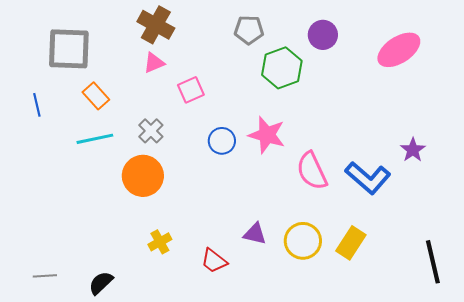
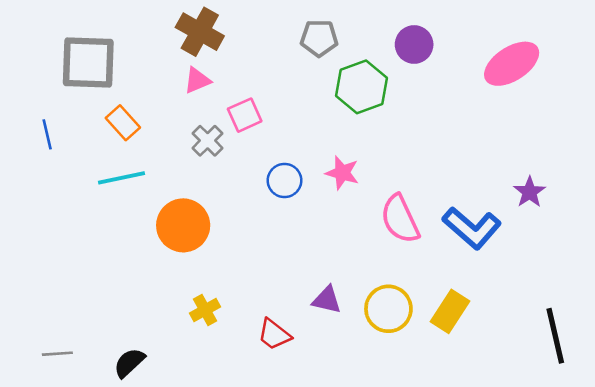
gray cross: (151, 131) -> (208, 141), moved
pink star: (267, 135) -> (342, 173), size x0.7

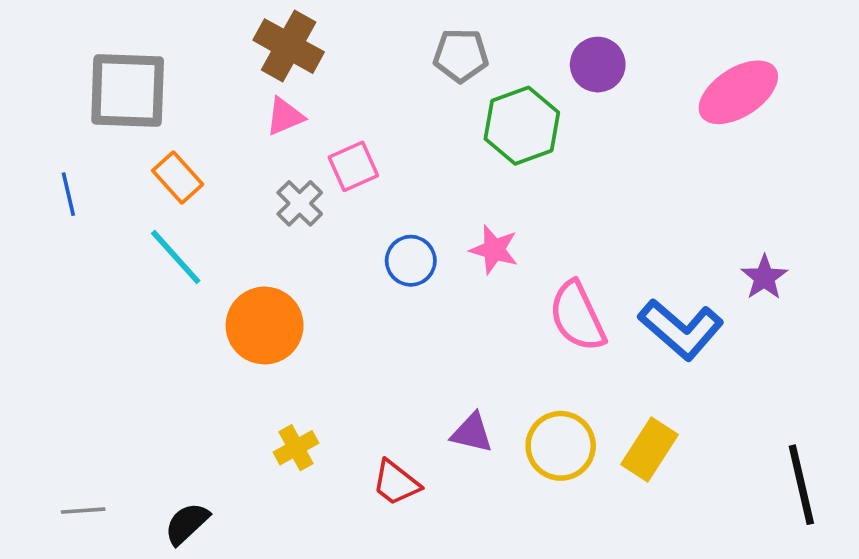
cyan line: (122, 178) -> (176, 257), turned 60

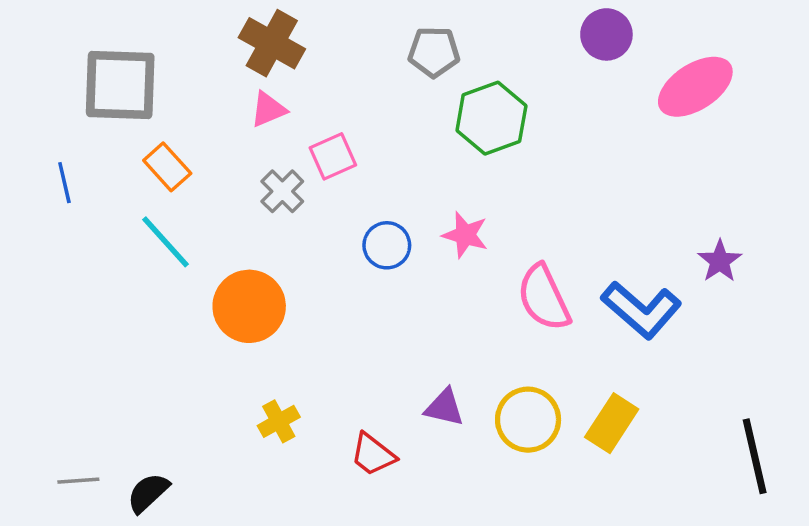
purple circle: (598, 65) -> (606, 34), moved
black semicircle: (187, 524) -> (148, 493), moved

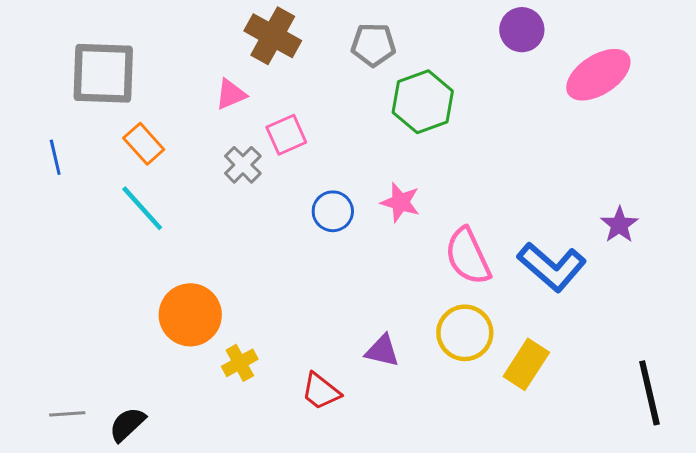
brown cross: (272, 43) -> (273, 36), moved
orange circle: (249, 306) -> (190, 315), moved
yellow circle: (528, 420) -> (465, 333), moved

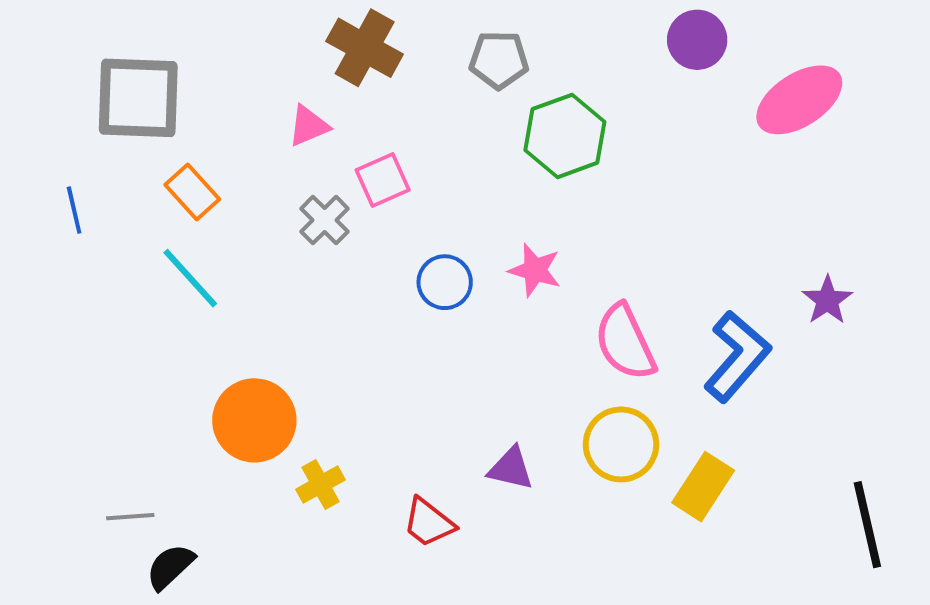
blue L-shape: (552, 267) -> (737, 356), turned -90
gray line: (67, 414) -> (130, 517), moved

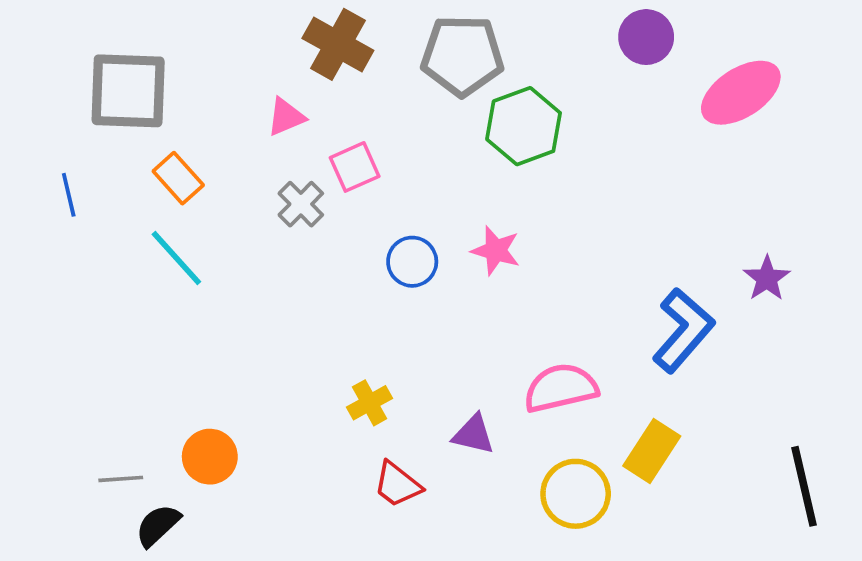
gray pentagon: (499, 60) -> (462, 56), size x1.5
pink semicircle: (625, 342) -> (561, 388), moved, turned 102
orange circle: (254, 420) -> (210, 457), moved, size x0.7
yellow circle: (621, 444) -> (576, 494), moved
yellow cross: (320, 485) -> (369, 403), moved

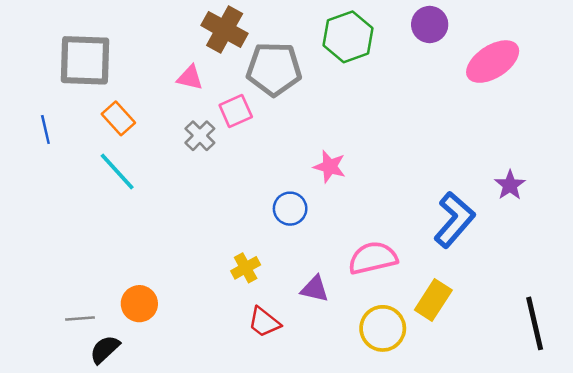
gray pentagon: (462, 56) -> (274, 69), moved
pink triangle: (286, 117) -> (190, 78), turned 36
green hexagon: (524, 126) -> (348, 37), moved
blue circle: (412, 262) -> (290, 209), moved

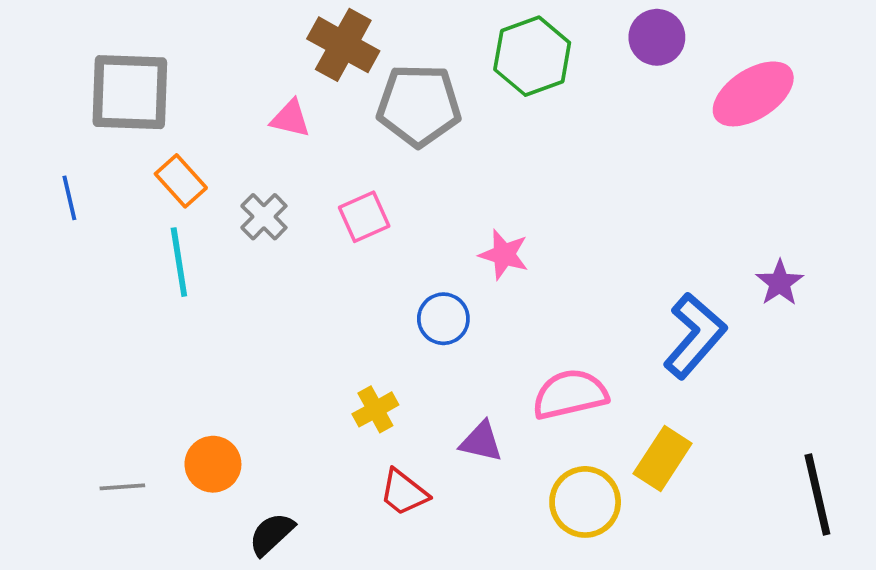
pink square: (236, 111) -> (364, 217), moved
gray cross: (200, 136) -> (264, 217), moved
cyan line: (117, 172) -> (179, 262), turned 33
black semicircle: (105, 349) -> (272, 534), moved

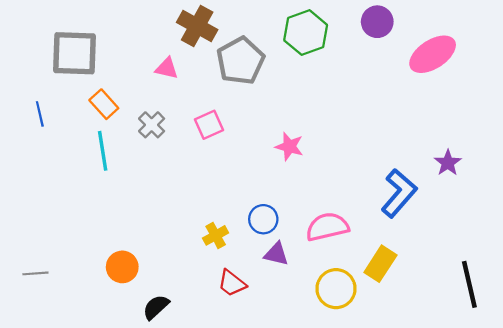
gray pentagon: (419, 105) -> (241, 61), turned -30
blue circle: (443, 319) -> (263, 219), moved
gray line: (122, 487) -> (35, 273), moved

